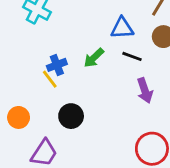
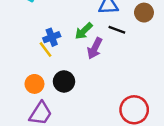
purple arrow: (145, 91) -> (95, 48), moved, turned 45
orange circle: (19, 117) -> (34, 84), moved

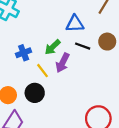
brown circle: (144, 13) -> (107, 42), moved
yellow line: (46, 49) -> (43, 71), moved

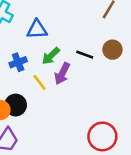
blue triangle: (75, 24) -> (37, 29), moved
black circle: (35, 93) -> (16, 105), moved

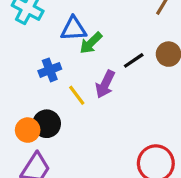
black line: (85, 55) -> (134, 60), turned -54
green arrow: (51, 56) -> (91, 43), moved

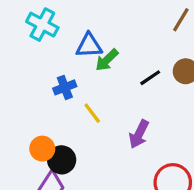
purple arrow: (105, 84) -> (139, 134), moved
black circle: (47, 124) -> (62, 160), moved

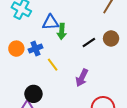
green arrow: (107, 60) -> (62, 31), turned -42
orange circle: (42, 149) -> (16, 49), moved

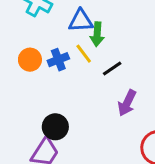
black line: (89, 43) -> (112, 69), moved
yellow line: (53, 65) -> (84, 54), moved

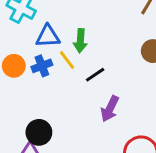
blue triangle: (81, 21) -> (48, 36), moved

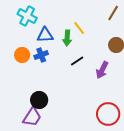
yellow line: (67, 60) -> (79, 28), moved
purple arrow: (110, 109) -> (102, 70), moved

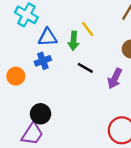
orange circle: (22, 55) -> (16, 76), moved
black line: (77, 61) -> (85, 68), turned 64

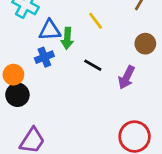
green arrow: (74, 41) -> (67, 38), moved
black circle: (41, 114) -> (17, 95), moved

